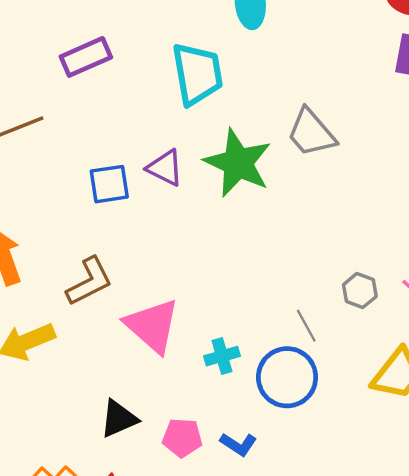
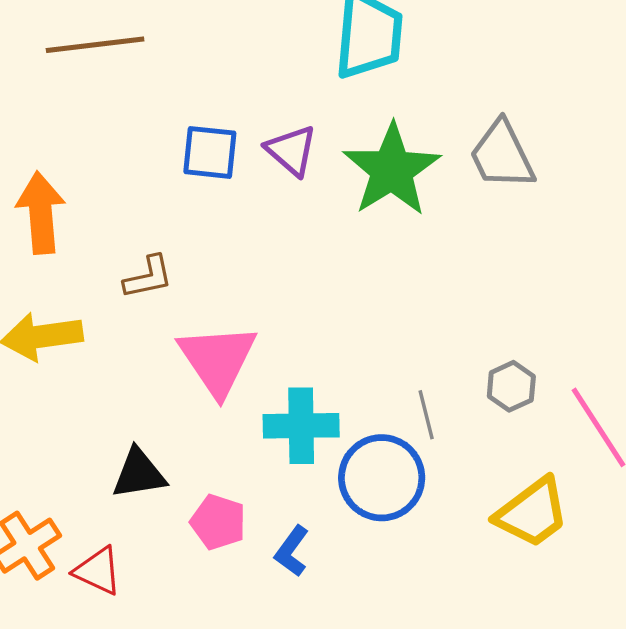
brown L-shape: (89, 281) -> (148, 277), size x0.7
cyan cross: (222, 356) -> (301, 426), size x1.5
blue L-shape: (238, 444) -> (292, 551), turned 78

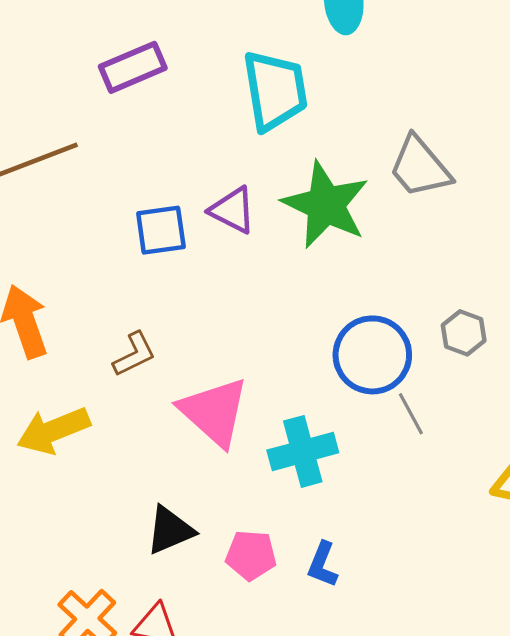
gray hexagon: (511, 386) -> (464, 333), moved
blue circle: (382, 478) -> (372, 355), moved

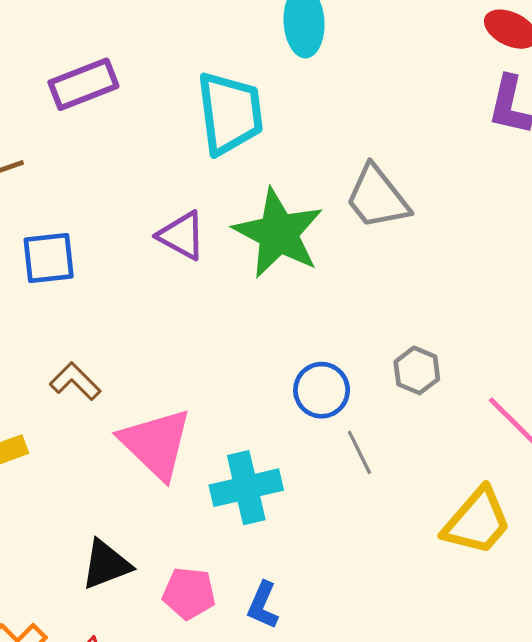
blue square: (161, 230) -> (49, 258), moved
brown L-shape: (134, 354) -> (75, 381), turned -111
blue circle: (372, 355) -> (322, 390), size x0.7

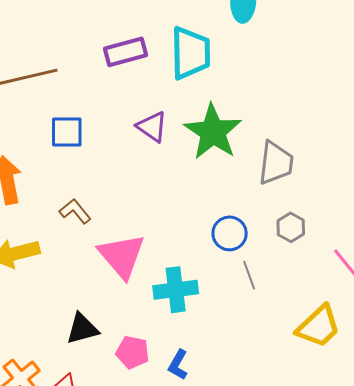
purple rectangle: (83, 84) -> (125, 52), moved
gray trapezoid: (377, 197) -> (276, 163), moved, turned -141

